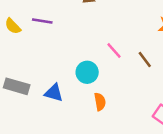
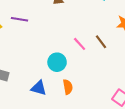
brown line: (145, 59) -> (101, 42), moved
blue triangle: (54, 93) -> (39, 88), moved

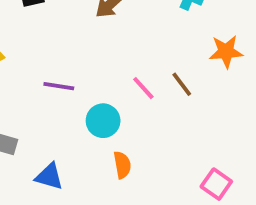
purple line: (19, 19) -> (59, 86), moved
blue triangle: (39, 88) -> (49, 176), moved

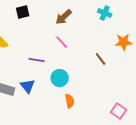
pink line: (143, 88) -> (62, 42), moved
blue triangle: (49, 176) -> (28, 86), moved, turned 35

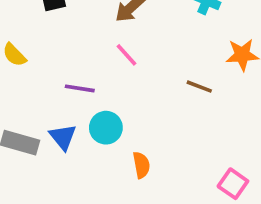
brown line: (101, 59) -> (199, 87), turned -32
cyan circle: (60, 78) -> (106, 128), moved

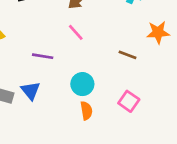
cyan circle: (106, 128) -> (82, 84), moved
pink square: (233, 184) -> (129, 101), moved

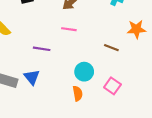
pink line: (76, 32) -> (69, 29), turned -40
cyan circle: (82, 84) -> (84, 72), moved

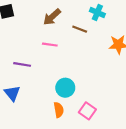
brown line: (111, 48) -> (80, 29), moved
pink square: (112, 86) -> (87, 111), moved

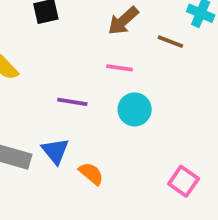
cyan circle: (65, 88) -> (135, 109), moved
orange semicircle: (59, 110) -> (91, 174), moved, turned -40

